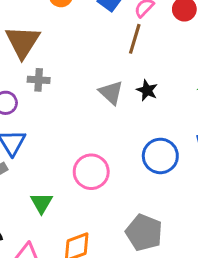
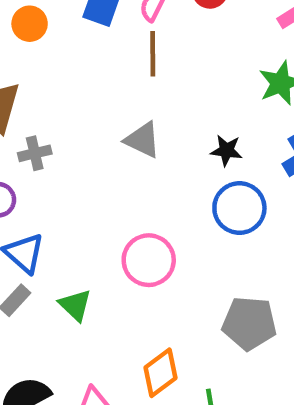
black star: (147, 90) -> (226, 150), moved
green triangle: (41, 203) -> (75, 305), moved

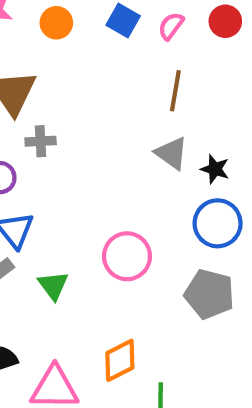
brown line: (153, 54) -> (175, 91), moved
gray triangle: (143, 140) -> (172, 153), moved
gray pentagon: (249, 323) -> (209, 294), moved

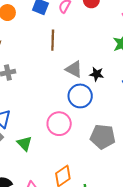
brown line: (175, 91) -> (53, 40), moved
blue circle: (218, 223) -> (80, 96), moved

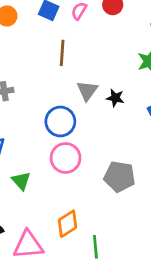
gray triangle: (74, 69) -> (87, 91), turned 36
blue circle: (80, 96) -> (60, 122), moved

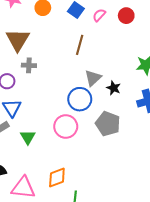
blue circle: (60, 122) -> (80, 99), moved
gray pentagon: (119, 177) -> (108, 124), moved

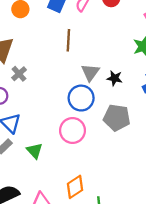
gray cross: (29, 65) -> (19, 74), turned -32

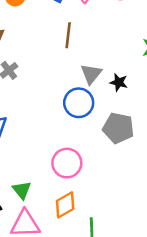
pink circle: (72, 130) -> (67, 163), moved
green triangle: (35, 151) -> (22, 190), moved

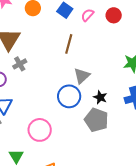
black star: (119, 82) -> (100, 97), moved
pink circle: (67, 163) -> (40, 130), moved

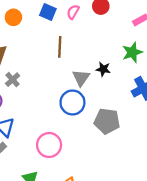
black star: (100, 97) -> (103, 69), moved

